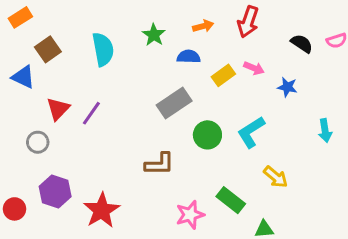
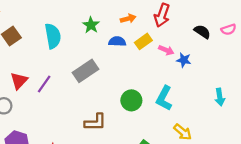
yellow rectangle: (223, 75) -> (143, 41), moved
blue star: (287, 87) -> (184, 60), moved
gray rectangle: (174, 103) -> (86, 71), moved
cyan L-shape: (251, 132) -> (164, 98), turned -30

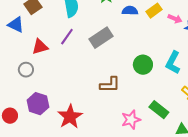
red triangle: (19, 81) -> (40, 47), turned 30
purple line: (44, 84) -> (67, 37), moved

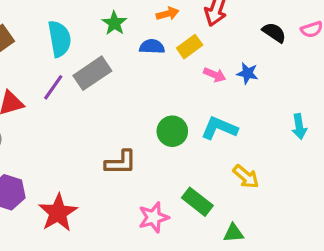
pink arrow: (175, 19) -> (215, 75), moved
gray rectangle: (101, 38) -> (92, 73), moved
cyan L-shape: (173, 63) -> (219, 128), turned 85

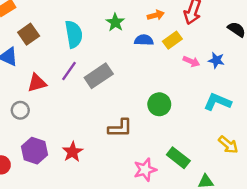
gray rectangle: (92, 73) -> (99, 76), moved
cyan L-shape: (219, 128) -> (218, 102), moved
yellow arrow: (246, 177) -> (228, 145), moved
red star: (58, 213) -> (73, 152), moved, size x0.7

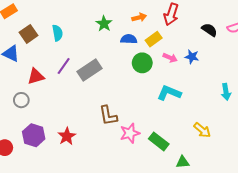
cyan semicircle: (74, 34) -> (57, 33), moved, size x0.7
cyan L-shape: (218, 102) -> (169, 93), moved
green circle: (159, 104) -> (142, 63), moved
brown L-shape: (120, 128) -> (108, 116), turned 80
pink star: (145, 170) -> (130, 133), moved

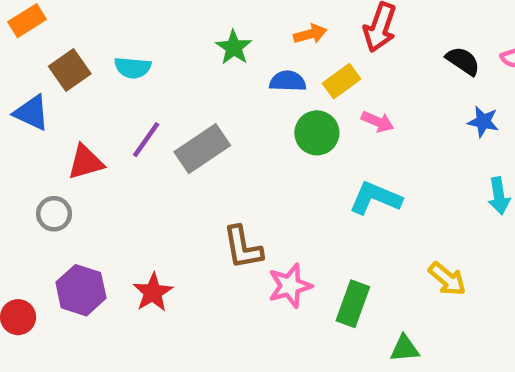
cyan semicircle: (57, 33) -> (133, 68), turned 105
blue star: (192, 57) -> (483, 122), moved
green rectangle: (159, 141) -> (353, 304), turned 72

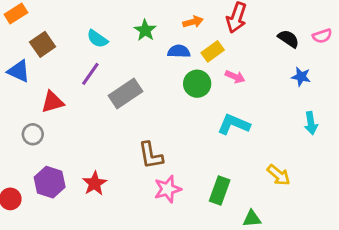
cyan semicircle: (133, 68) -> (97, 39), moved, turned 30
purple line: (146, 140) -> (90, 74), moved
pink star: (290, 286) -> (168, 189), moved

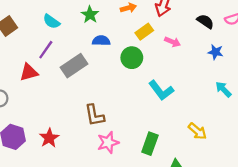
blue semicircle: (179, 51) -> (101, 41), moved
pink arrow: (235, 77) -> (173, 42), moved
red triangle: (52, 102) -> (29, 72), moved
cyan arrow: (311, 123) -> (223, 89), turned 144
cyan L-shape: (234, 124) -> (161, 90), turned -150

